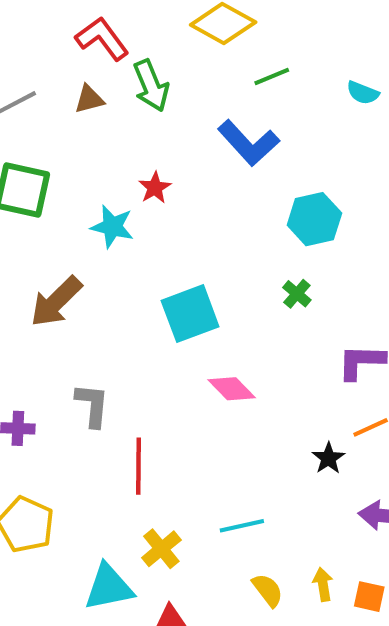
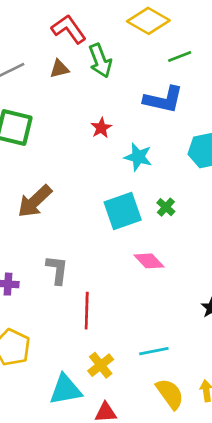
blue L-shape: (248, 143) -> (163, 100), turned -36
cyan star: (112, 227) -> (138, 157), moved
green cross: (297, 294) -> (166, 207), moved
yellow semicircle: (268, 590) -> (170, 394), size x1.4

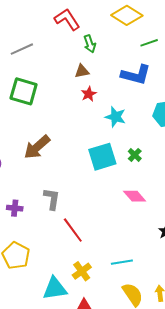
green arrow: (100, 61) -> (90, 44), size x0.7
brown triangle: (59, 69) -> (82, 71), moved
pink diamond: (149, 261) -> (135, 196), moved
red line: (87, 311) -> (73, 230), turned -40

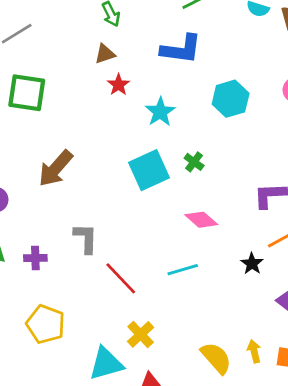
cyan star: (115, 117) -> (160, 112), turned 30
cyan line: (122, 262) -> (183, 270), moved

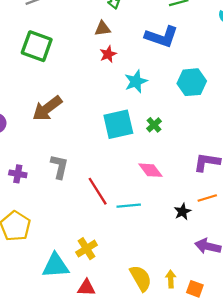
red line: (121, 278) -> (98, 191), moved

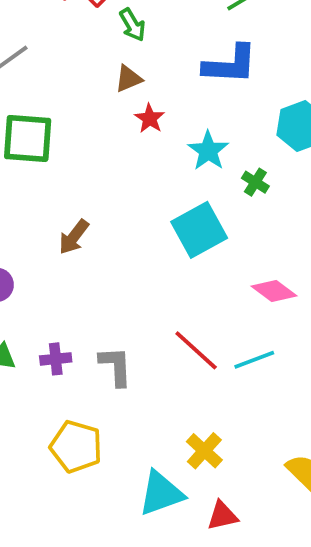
brown arrow: (47, 108) -> (74, 237), size x0.7
green cross: (154, 125) -> (255, 182), moved
gray L-shape: (59, 167) -> (116, 366), moved

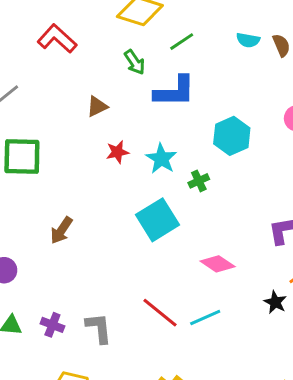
green arrow: (132, 25) -> (135, 62), moved
red star: (150, 118) -> (117, 152), moved, turned 30
green cross: (255, 182) -> (199, 181), turned 36
purple cross: (56, 359) -> (52, 325), turned 30

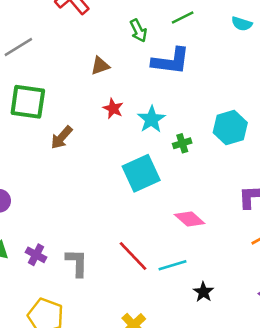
cyan hexagon: (232, 136) -> (230, 128), moved
red star: (117, 152) -> (113, 109), turned 30
brown arrow: (61, 230) -> (62, 137), moved
black star: (275, 302) -> (203, 292), moved

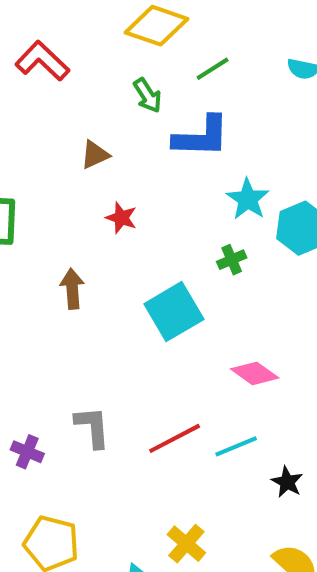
cyan star: (151, 119) -> (248, 199), moved
brown arrow: (62, 137) -> (72, 289), moved, turned 140
red line: (133, 256) -> (175, 438), turned -68
gray L-shape: (77, 263) -> (92, 427), moved

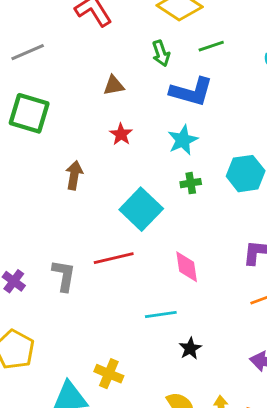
cyan star: (248, 199) -> (183, 140), moved
cyan square: (174, 312) -> (141, 209), turned -30
pink diamond: (255, 373) -> (187, 267), turned 32
red line: (175, 438) -> (114, 258), moved
yellow cross: (186, 544) -> (109, 374), turned -32

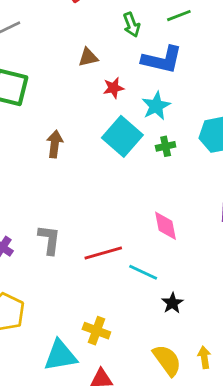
red star: (121, 134) -> (113, 88), moved, turned 30
cyan square: (141, 209) -> (122, 136), moved
red line: (114, 258) -> (103, 253), moved
cyan line: (161, 314) -> (143, 272), turned 36

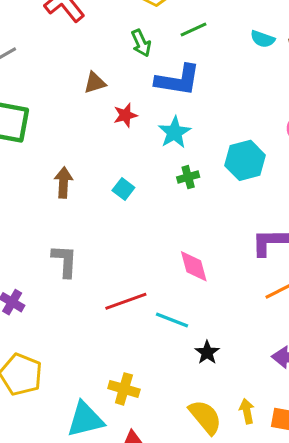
cyan square: (122, 136) -> (123, 189), moved, size x0.5
gray L-shape: (49, 240) -> (65, 261), moved

